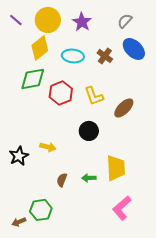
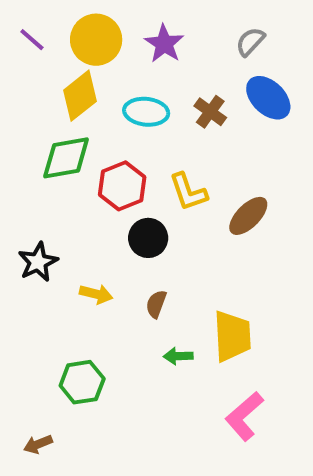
black circle: (89, 131) -> (148, 238), moved
black star: (19, 156) -> (38, 262), moved
brown semicircle: (62, 180) -> (156, 304), moved
green hexagon: (41, 210) -> (82, 382), moved

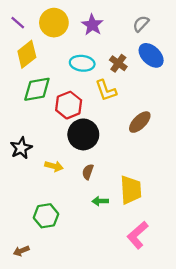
yellow diamond: (80, 96) -> (27, 54), moved
yellow L-shape: (188, 192) -> (106, 90), moved
black circle: (148, 238) -> (83, 134), size x1.4

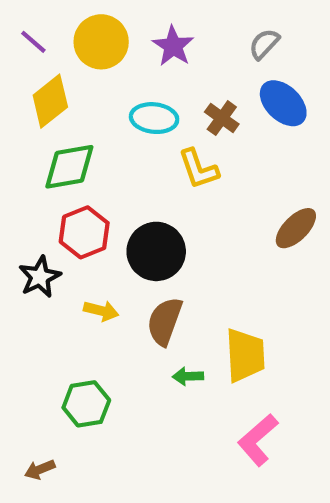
red hexagon: (69, 105) -> (84, 232), moved
brown ellipse: (140, 122) -> (296, 228), moved
brown semicircle: (88, 172) -> (165, 321), size x1.6

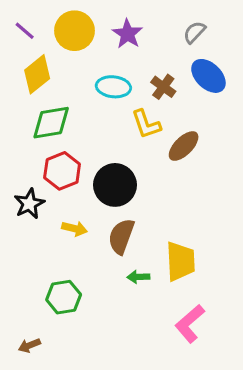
brown ellipse: (296, 228) -> (184, 146), moved

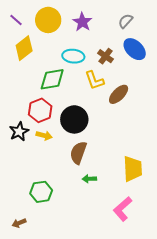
green diamond: (51, 123) -> (52, 79), moved
yellow arrow: (75, 229) -> (44, 136), moved
yellow trapezoid: (180, 261) -> (133, 169), moved

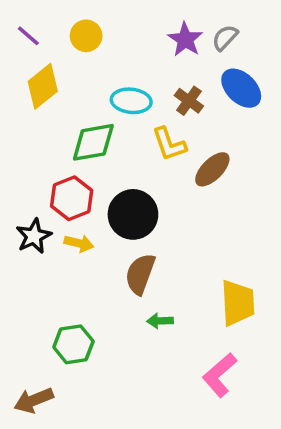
yellow circle: (48, 20) -> (86, 36), size x0.7
purple star: (82, 22) -> (185, 39), moved
brown arrow: (19, 223) -> (34, 400), size x1.5

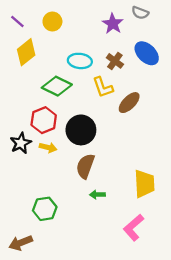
gray semicircle: (225, 38) -> (140, 13), moved, turned -112
green diamond: (93, 142) -> (57, 86), turned 36

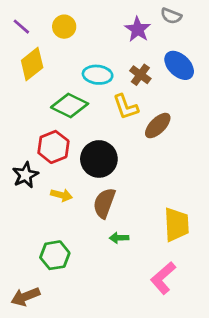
yellow arrow: (48, 147) -> (61, 195), moved

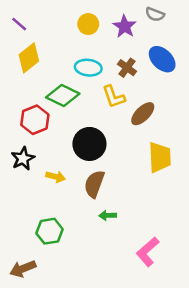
yellow circle: (64, 27) -> (88, 24), moved
red hexagon: (53, 147) -> (35, 120), moved
yellow trapezoid: (176, 224) -> (160, 157), moved

